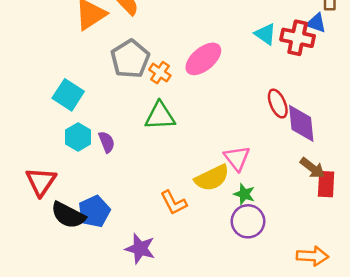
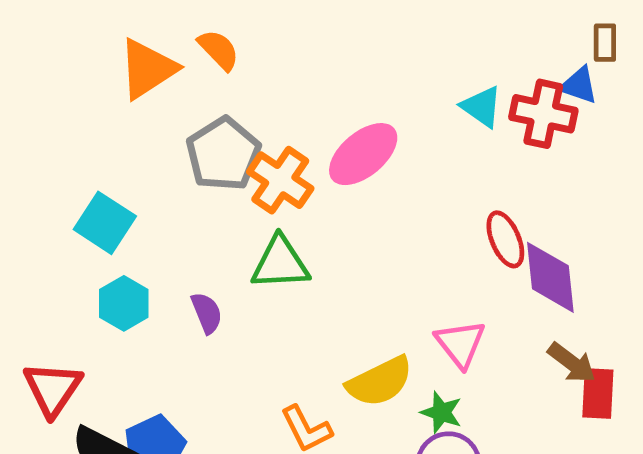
orange cross: (160, 73) -> (280, 180), size x1.5
purple semicircle: (107, 142) -> (207, 313), moved
pink triangle: (237, 158) -> (460, 344), moved

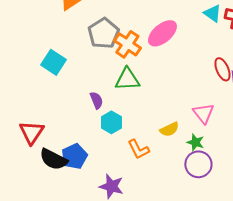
cyan hexagon: (124, 303) -> (111, 122), moved
yellow semicircle: (380, 382) -> (169, 129), size x0.7

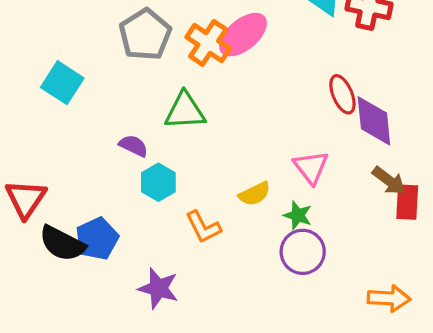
orange cross: (127, 44) -> (208, 43), moved
purple semicircle: (96, 100) -> (134, 146), turned -42

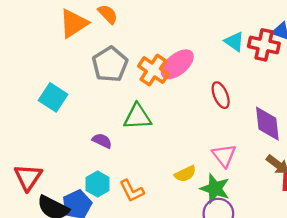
red ellipse: (342, 94) -> (221, 95), moved
cyan hexagon: (158, 182) -> (98, 184), moved
green star: (298, 215) -> (215, 189), size x1.5
orange L-shape: (203, 227) -> (132, 191), moved

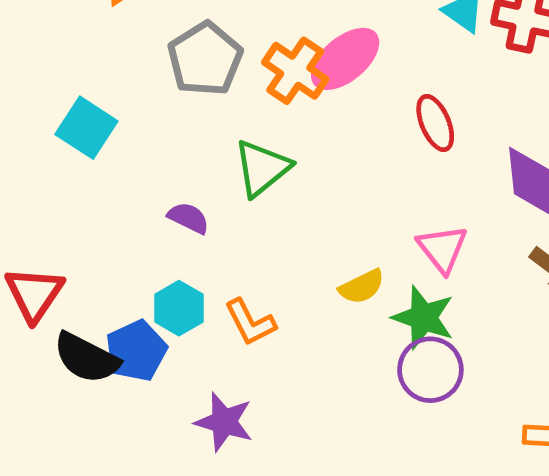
green triangle: (137, 117) -> (262, 168), turned -36

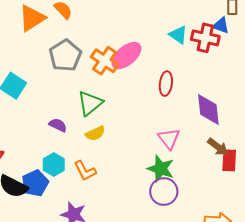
red ellipse: (435, 123) -> (166, 84), turned 30
yellow semicircle: (362, 287) -> (95, 133), moved

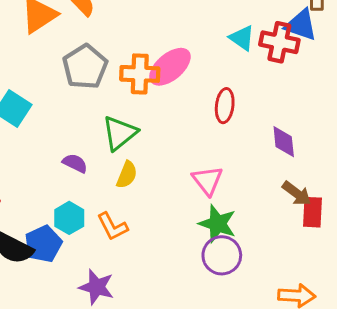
blue triangle: (221, 25) -> (301, 25), size x1.4
orange cross: (105, 61) -> (140, 74), turned -32
purple diamond: (208, 109) -> (284, 142), size x0.7
yellow semicircle: (95, 133) -> (127, 175), turned -42
pink triangle: (169, 139) -> (207, 180), moved

